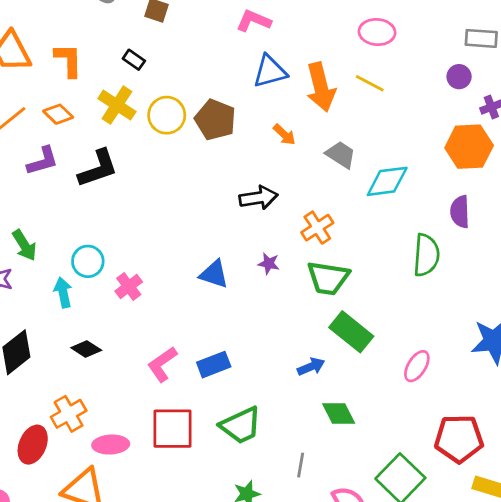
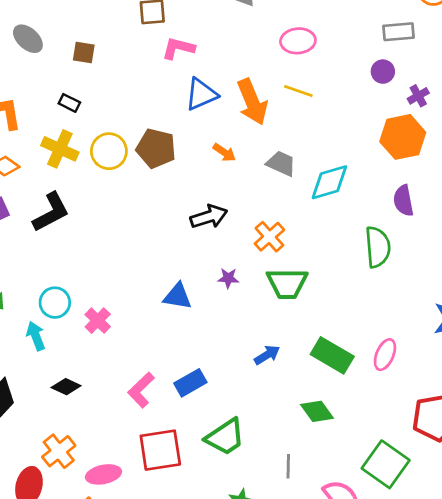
green rectangle: (351, 332) -> (332, 355), moved
blue arrow: (311, 367) -> (267, 355), moved

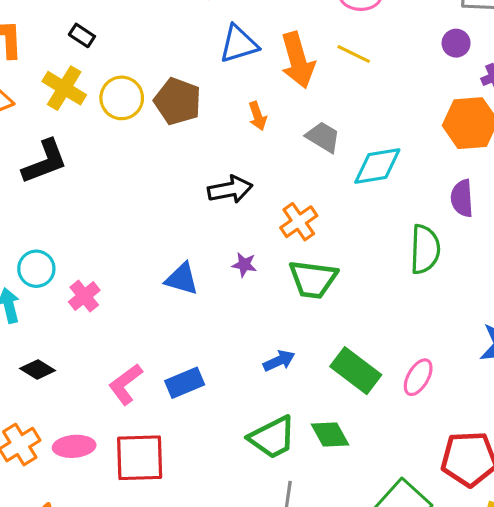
orange arrow: (224, 153) -> (258, 116), turned 30
green trapezoid: (225, 437) -> (272, 437), moved
pink ellipse: (104, 474) -> (74, 446), moved

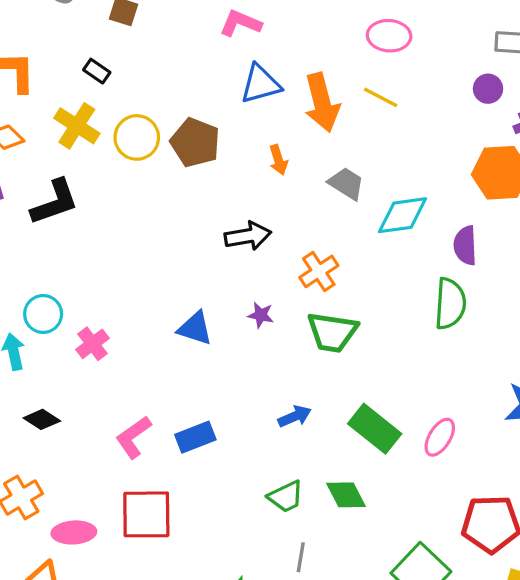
purple semicircle: (462, 198) -> (465, 245), moved
green trapezoid: (272, 437) -> (286, 497), size x0.7
pink ellipse: (74, 446) -> (74, 532), moved

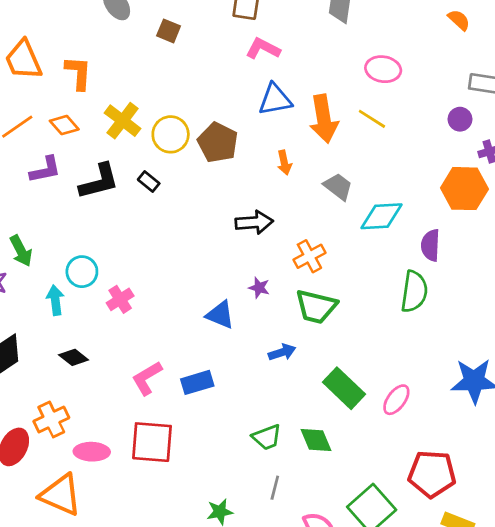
black rectangle: (97, 71) -> (149, 181), moved
blue triangle: (195, 328) -> (220, 315), moved
blue arrow: (295, 416) -> (282, 352), moved

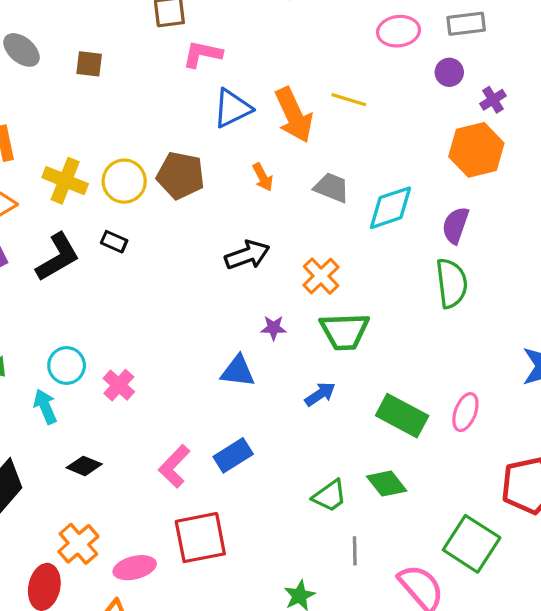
pink ellipse: (383, 69) -> (399, 31), moved
purple semicircle: (430, 245) -> (455, 225), turned 32

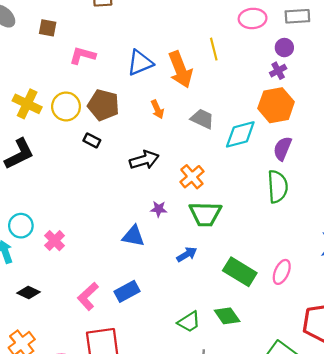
pink L-shape: (202, 54) -> (82, 56), moved
yellow line: (349, 100) -> (214, 49), moved, turned 55
purple cross: (493, 100) -> (278, 71), moved
orange hexagon: (476, 150) -> (276, 105), moved
black rectangle: (114, 242) -> (92, 140), moved

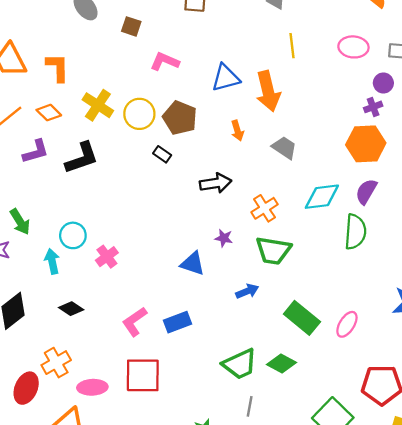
yellow line: (214, 49) -> (292, 46), moved
cyan diamond: (240, 134) -> (322, 197), moved
green diamond: (227, 316) -> (282, 364), turned -35
green trapezoid: (189, 322) -> (240, 364), size x1.4

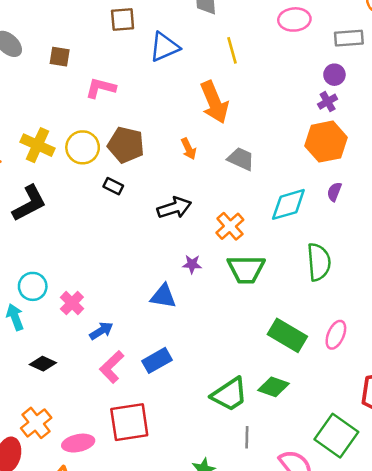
pink ellipse: (353, 47) -> (294, 19), moved
blue triangle: (226, 78) -> (164, 47), moved
purple semicircle: (366, 192) -> (334, 192), size x0.7
green semicircle: (355, 232) -> (319, 262), moved
blue arrow: (247, 291) -> (101, 331), moved

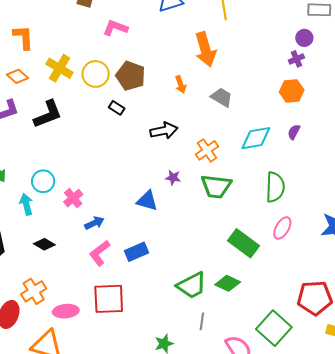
orange hexagon: (326, 142) -> (292, 91), size x0.7
pink ellipse: (336, 335) -> (282, 228), moved

